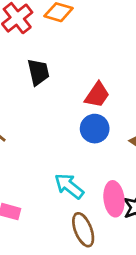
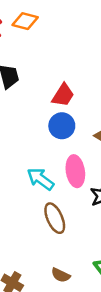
pink ellipse: (114, 199) -> (75, 171), moved

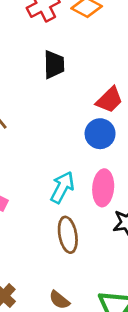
cyan arrow: (41, 179) -> (62, 187), turned 68

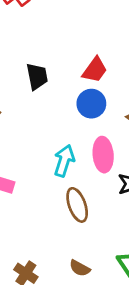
black trapezoid: (54, 65) -> (37, 76), moved

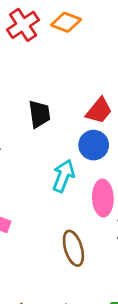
cyan arrow: (64, 161) -> (63, 176), moved

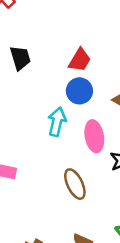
black trapezoid: (39, 114) -> (20, 58), moved

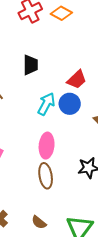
cyan arrow: (57, 122) -> (46, 104), moved
pink ellipse: (94, 136) -> (47, 146), moved

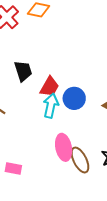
red trapezoid: (77, 80) -> (49, 87), moved
brown ellipse: (46, 176) -> (80, 160), moved

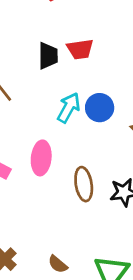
red trapezoid: (49, 87) -> (80, 49), moved, turned 35
pink ellipse: (64, 147) -> (41, 158), moved

